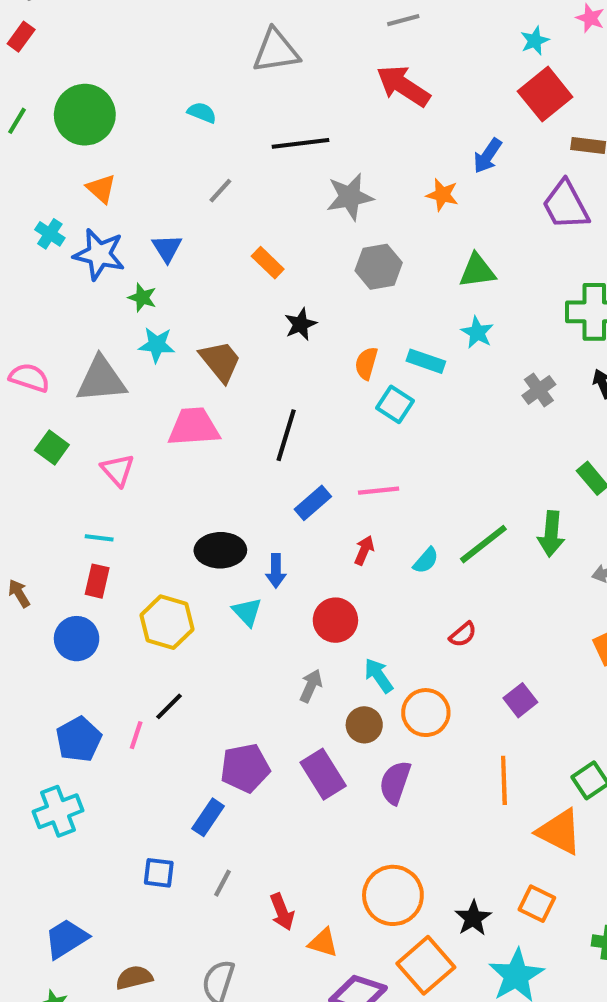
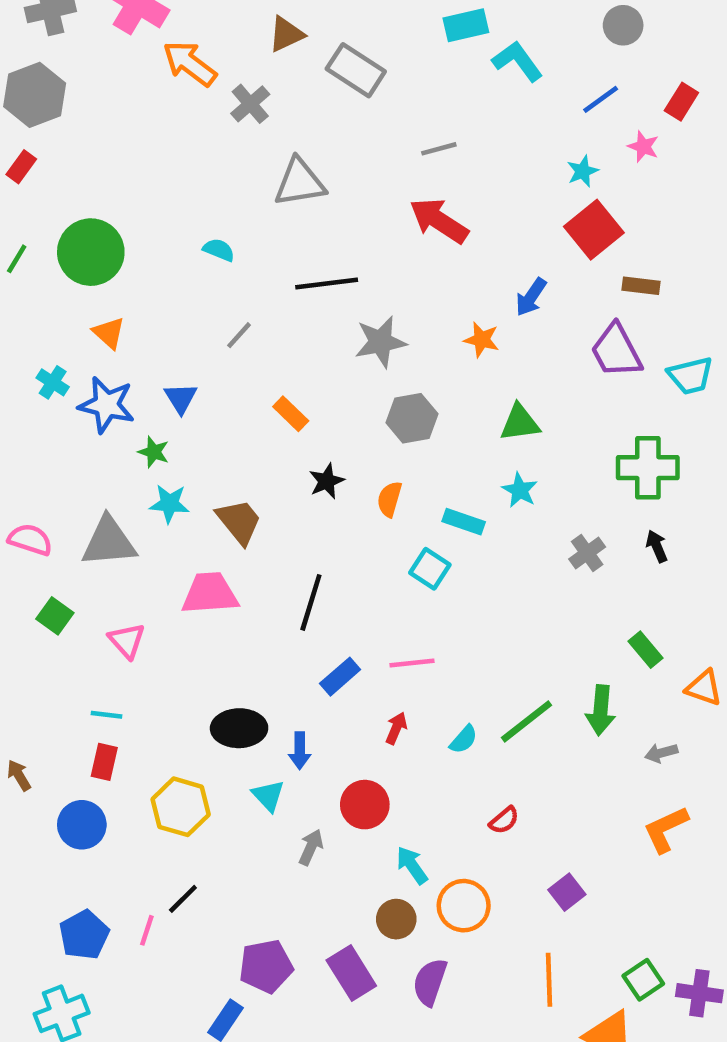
orange semicircle: (366, 363) -> (390, 499), moved
gray arrow: (311, 686) -> (311, 847), moved

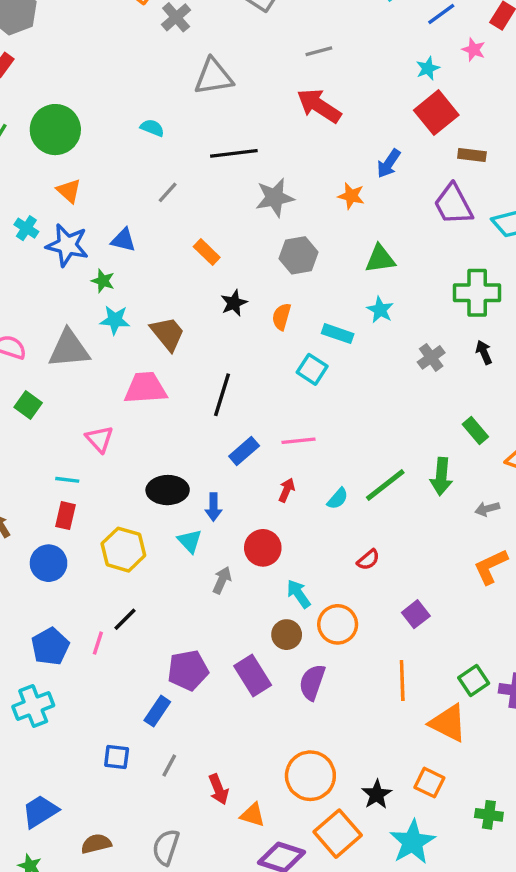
blue triangle: (181, 398) -> (123, 240), turned -44
pink triangle: (127, 641) -> (100, 439), moved

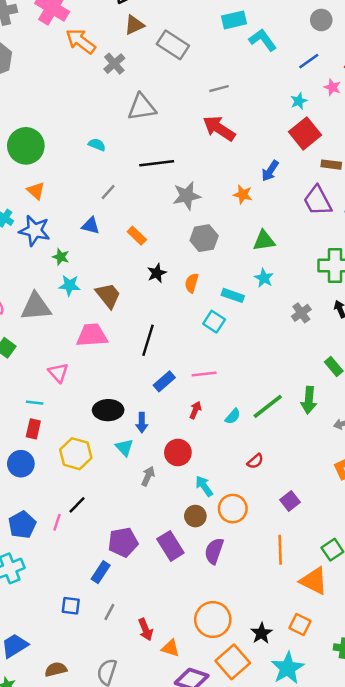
blue triangle: (123, 240) -> (91, 226), moved

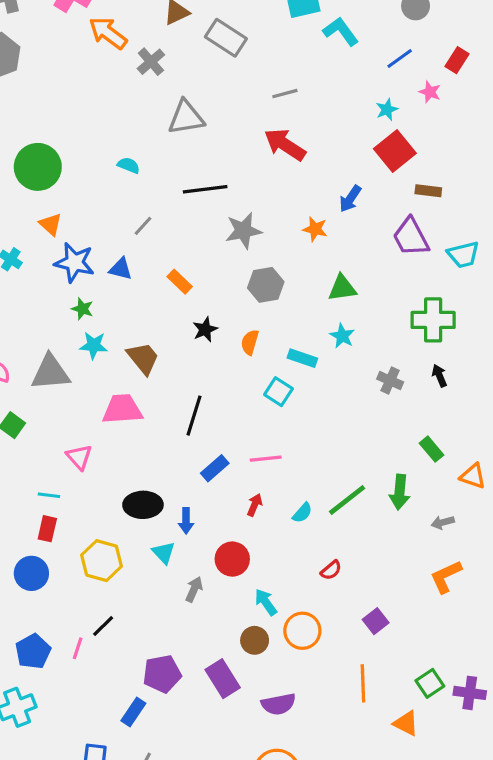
blue star: (35, 231) -> (74, 263), moved
gray cross: (301, 313) -> (390, 380), turned -30
purple semicircle: (214, 551) -> (278, 704), moved, turned -120
orange triangle: (314, 581) -> (406, 723), size x0.7

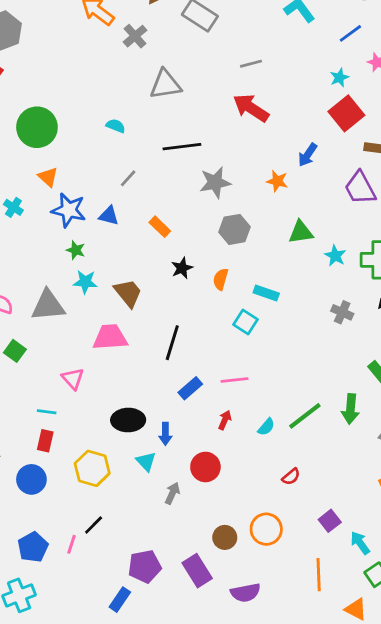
cyan star: (342, 336) -> (335, 256), moved
cyan arrow: (266, 602) -> (360, 543), moved

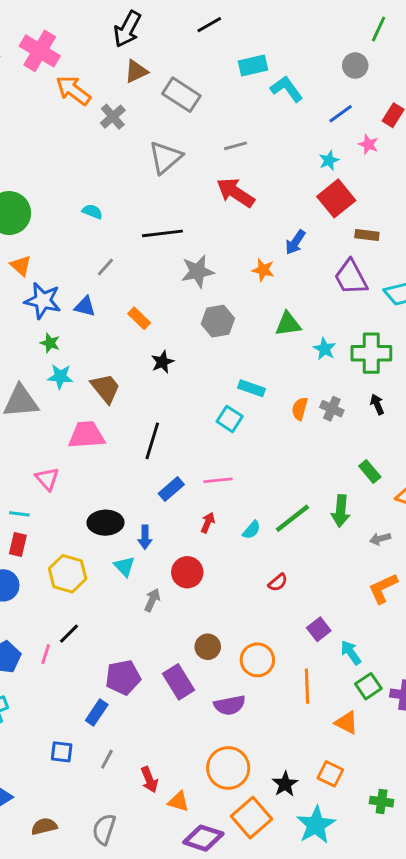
gray triangle: (165, 84) -> (165, 158), moved, turned -32
orange semicircle: (221, 279) -> (300, 409), moved
orange circle: (266, 529) -> (257, 660), moved

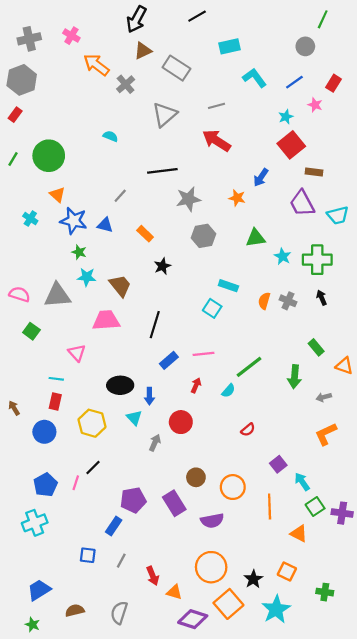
pink cross: (40, 51) -> (71, 36), size x0.6
cyan L-shape: (287, 89) -> (254, 78), moved
cyan semicircle: (92, 212) -> (110, 136), moved
green line: (292, 518) -> (249, 367), moved

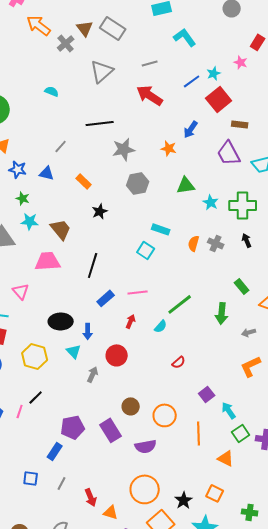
brown triangle: (143, 51) -> (85, 28), moved, turned -42
blue line: (294, 82) -> (192, 81), moved
blue star: (74, 221) -> (18, 169), size x0.7

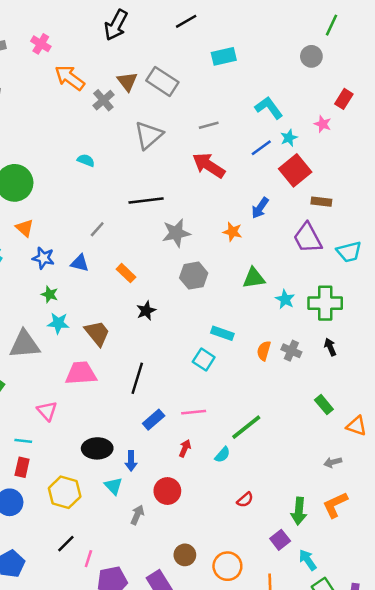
cyan L-shape: (185, 37) -> (269, 108), moved
green arrow: (222, 313) -> (299, 511), moved
pink line: (20, 411) -> (88, 559), moved

